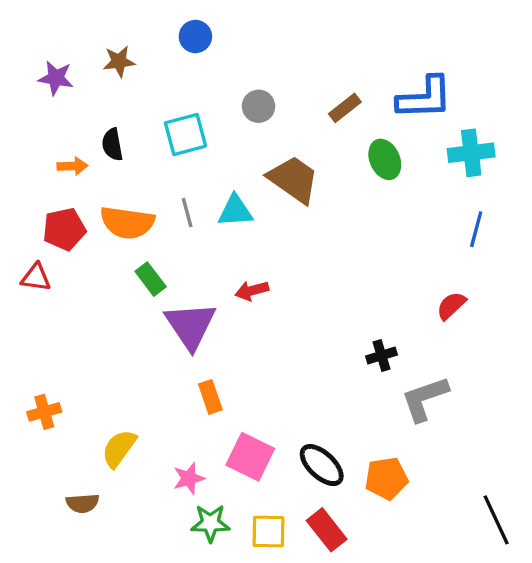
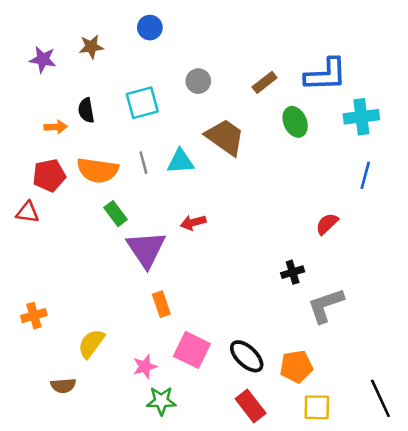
red semicircle: (451, 306) -> (327, 224), moved
yellow square: (268, 531) -> (317, 407), moved

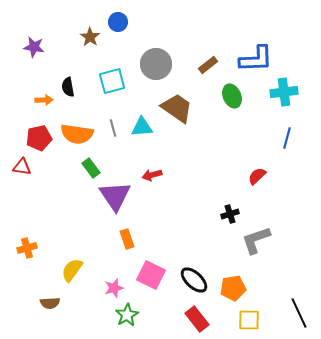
brown star: (91, 47) -> (90, 37), moved, turned -30
gray circle: (198, 81) -> (156, 64), size x1.6
green star: (161, 401) -> (127, 315), turned -30

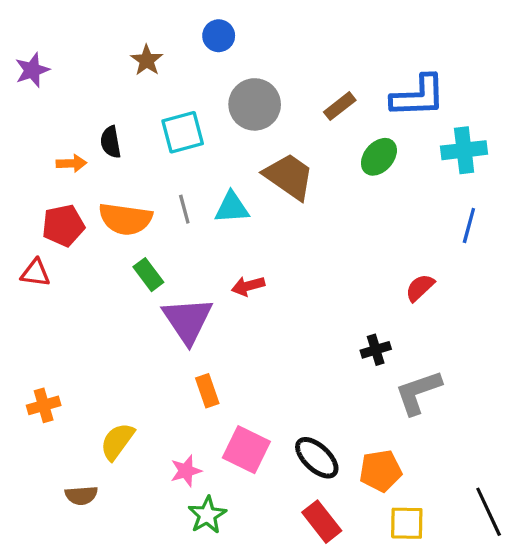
blue circle: (118, 22) -> (219, 36), moved
purple star: (34, 47) -> (32, 70), moved, turned -30
green ellipse: (232, 96) -> (379, 157), turned 65

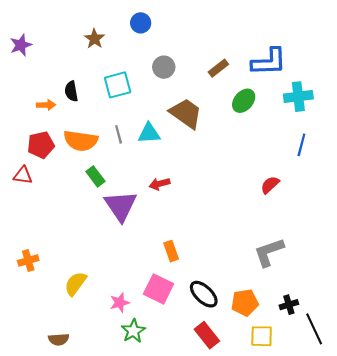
gray circle: (255, 104) -> (164, 67), size x0.7
black cross: (376, 350) -> (289, 305), moved
orange rectangle: (207, 391) -> (171, 251), moved
brown semicircle: (81, 495) -> (59, 339), moved

